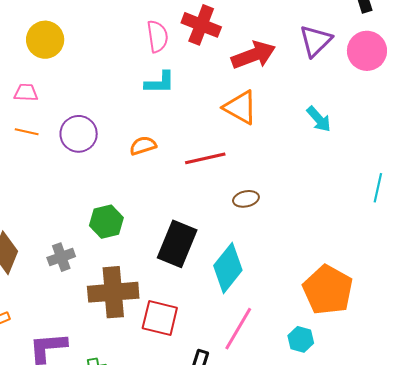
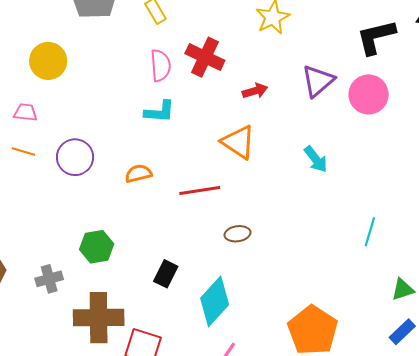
red arrow: (254, 55) -> (255, 91), size x0.6
black rectangle: (177, 244) -> (166, 274), size x0.6

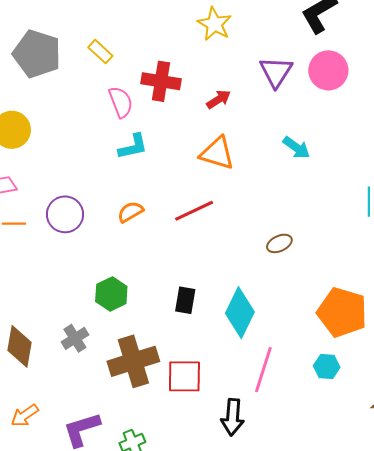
brown ellipse: (238, 234) -> (279, 243), moved

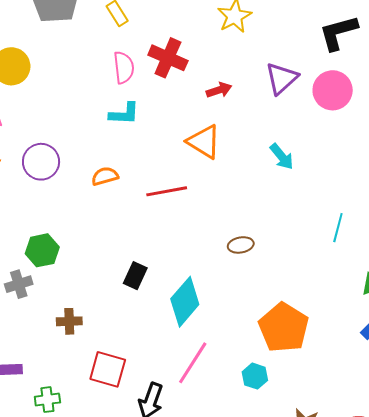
green hexagon: (111, 294) -> (42, 250), moved
brown cross: (133, 361) -> (69, 321), size x0.5
red square: (184, 376) -> (108, 369), moved

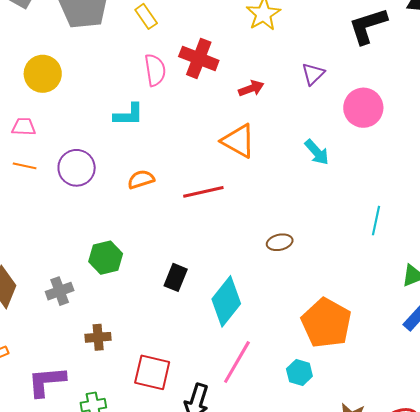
purple triangle: (281, 78) -> (313, 74), size x0.7
pink circle: (333, 90) -> (363, 108), moved
cyan L-shape: (124, 114) -> (129, 115), moved
green hexagon: (42, 250) -> (106, 258), moved
brown cross: (69, 321) -> (98, 337), moved

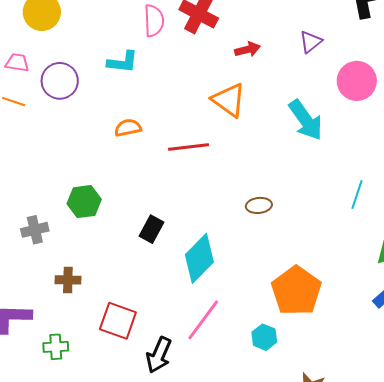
cyan arrow: (317, 152) -> (306, 120), size x1.5
purple circle: (77, 168) -> (60, 81), moved

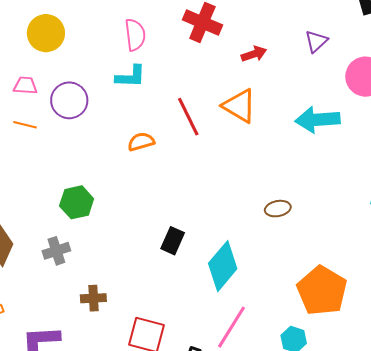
pink semicircle: (154, 21) -> (135, 35), moved
cyan arrow: (306, 120) -> (318, 120), turned 126
red line: (189, 147) -> (188, 117), moved, turned 75
green hexagon: (84, 202) -> (77, 202), moved

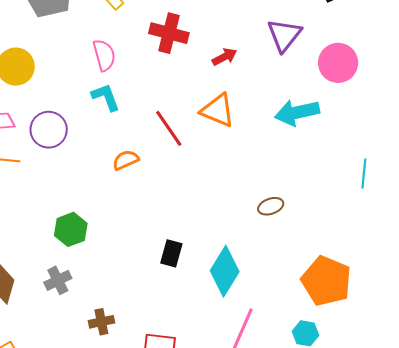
purple triangle: (316, 41) -> (284, 35), size x1.5
cyan L-shape: (131, 77) -> (106, 97), turned -104

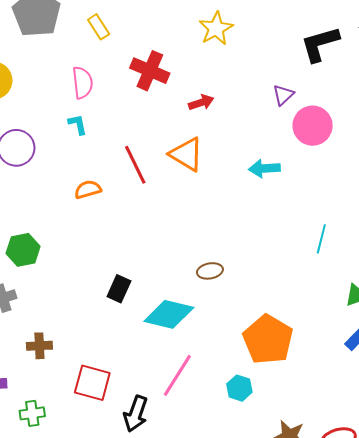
purple triangle: (284, 35) -> (283, 95), moved, size x0.6
cyan L-shape: (106, 97) -> (78, 124), size x0.7
cyan arrow: (297, 112) -> (264, 168), size x0.7
brown ellipse: (271, 206) -> (210, 271), moved
cyan diamond: (225, 271) -> (169, 314), turned 63

